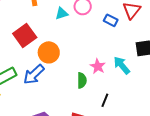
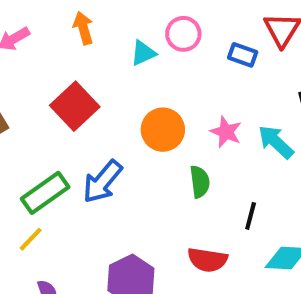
orange circle: (49, 52) -> (163, 130), moved
pink star: (98, 66) -> (226, 132), moved

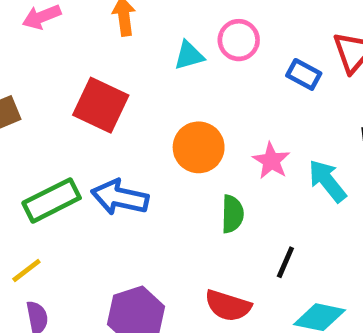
red square: (75, 106) -> (101, 105), turned -30
blue arrow: (103, 182) -> (120, 197), turned 54
yellow line: (31, 239) -> (26, 270), moved

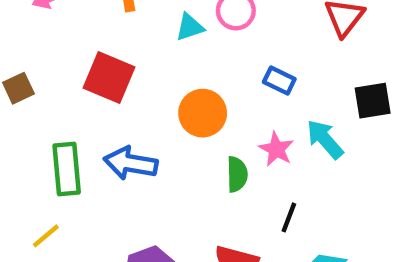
blue rectangle: (304, 74) -> (279, 81), moved
pink star: (271, 161) -> (276, 149), moved
green rectangle: (52, 200) -> (67, 169), turned -66

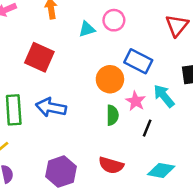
blue rectangle: (279, 81) -> (138, 61), size x1.5
orange circle: (203, 113) -> (110, 79), moved
black line: (289, 217) -> (147, 128), moved

